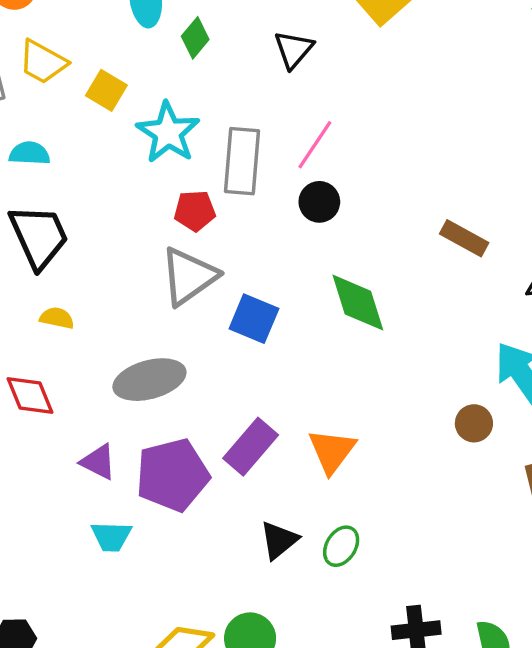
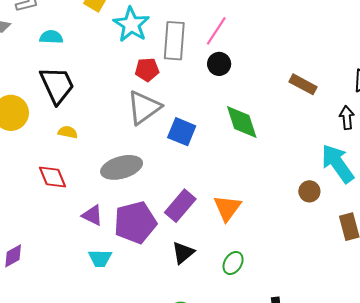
black triangle: (279, 540) -> (183, 253), moved

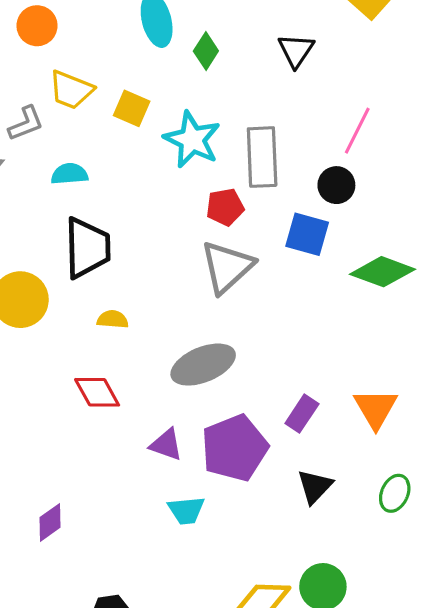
pink line: (216, 31) -> (357, 131), moved
black trapezoid: (57, 85) -> (87, 248), turned 30
green diamond: (242, 122) -> (382, 272), turned -45
blue square: (182, 132) -> (307, 234), moved
purple rectangle: (180, 206) -> (302, 414), size x0.7

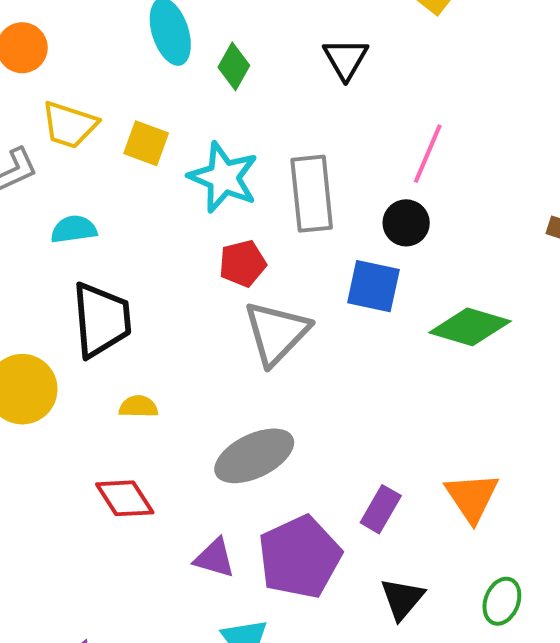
red pentagon: (225, 207) -> (242, 263), moved

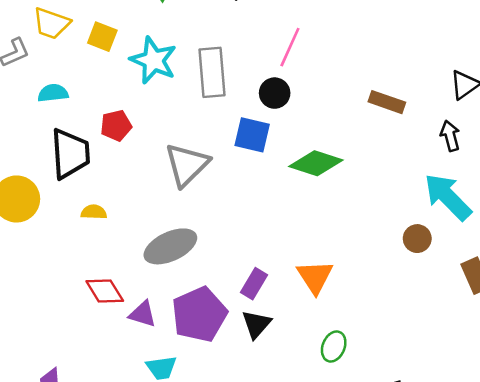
red pentagon: (242, 263) -> (116, 126), moved
red diamond: (125, 498) -> (105, 291), moved
black triangle: (402, 599) -> (256, 324), moved

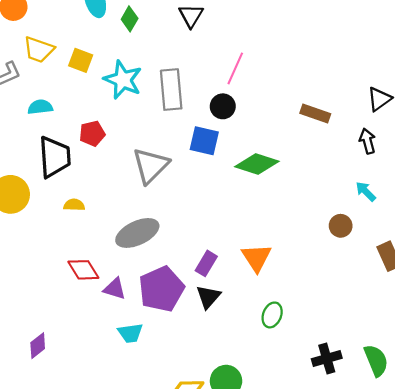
cyan arrow: (448, 197) -> (366, 191), size x0.5

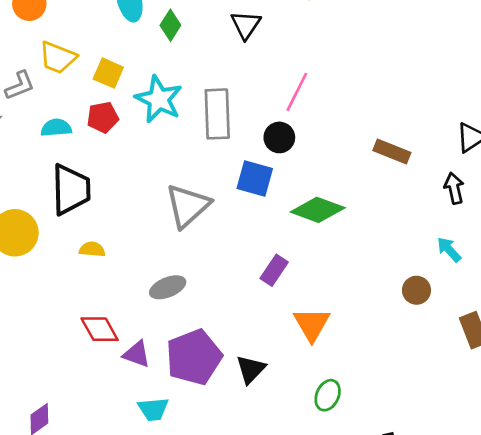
red pentagon: (92, 134) -> (103, 117), moved
gray ellipse: (137, 233) -> (168, 287), size x0.7
purple rectangle: (206, 263) -> (274, 270), moved

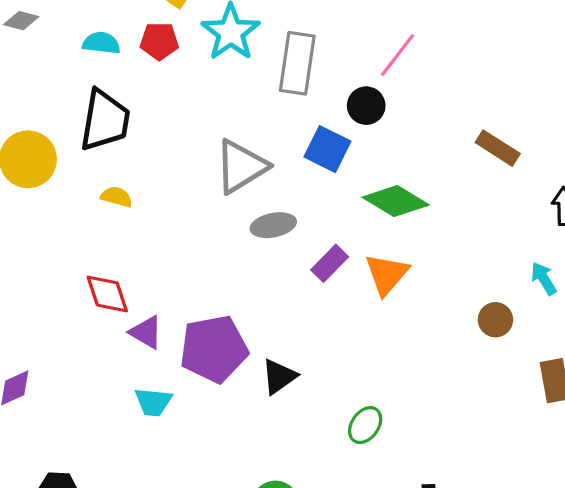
gray ellipse: (168, 287) -> (273, 225), moved
orange triangle: (312, 324) -> (387, 274), moved

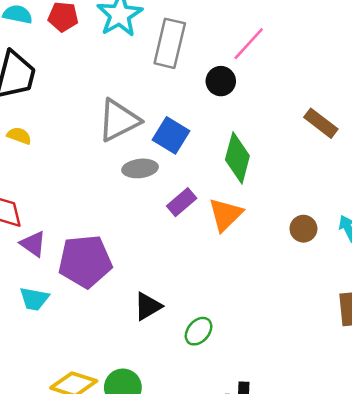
blue square: (327, 149) -> (171, 135), moved
green diamond: (396, 201) -> (237, 158), turned 69
brown circle: (495, 320) -> (303, 229), moved
black triangle: (279, 377) -> (148, 306), moved

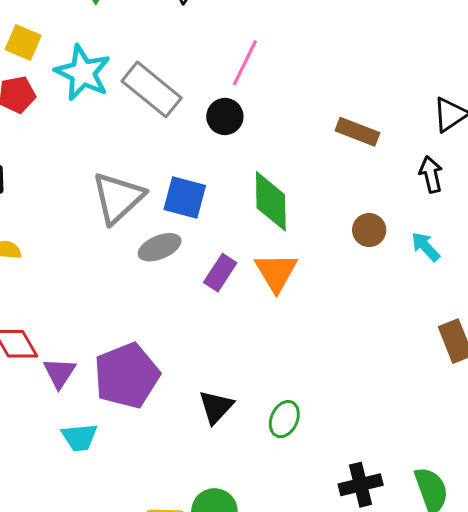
gray rectangle: (170, 43) -> (152, 89), turned -48
brown circle: (303, 229) -> (369, 230), moved
purple triangle: (33, 244) -> (59, 373), turned 44

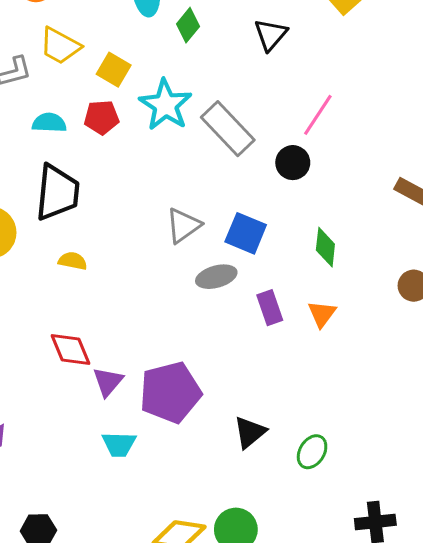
gray triangle: (118, 198) -> (183, 226), size x0.7
green diamond: (271, 201) -> (325, 247), size x0.7
orange triangle: (276, 272) -> (322, 314), size x0.7
purple rectangle: (220, 273) -> (270, 308), turned -60

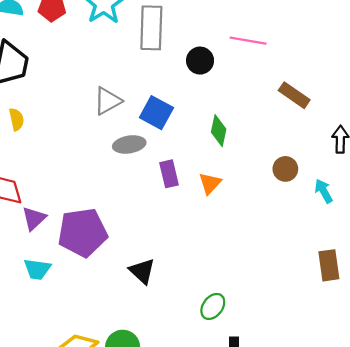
pink line: (318, 115) -> (248, 41), moved, turned 60
gray rectangle: (228, 129) -> (151, 28), turned 39
yellow semicircle: (73, 261) -> (16, 119), turned 60
black triangle: (250, 432) -> (142, 271), turned -44
green ellipse: (312, 452) -> (213, 306), moved

